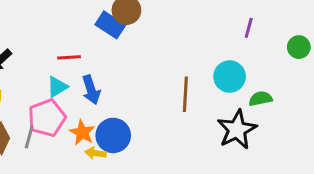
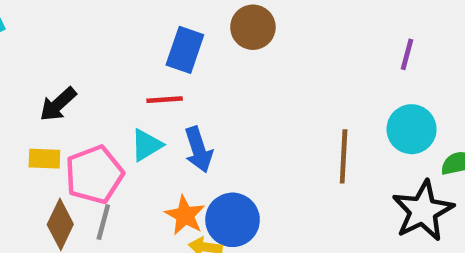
blue rectangle: (110, 25) -> (185, 50), moved, turned 76
purple line: (249, 28) -> (407, 54), moved
pink pentagon: (47, 118) -> (94, 174), moved

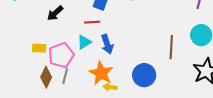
black arrow: (58, 104) -> (55, 13), moved
orange star: (185, 215) -> (101, 73), size x1.4
blue circle: (233, 220) -> (144, 75), moved

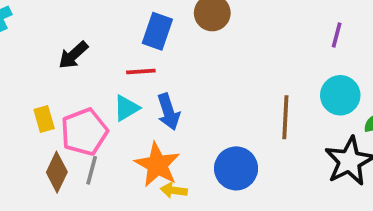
yellow rectangle: (39, 48) -> (44, 119), turned 72

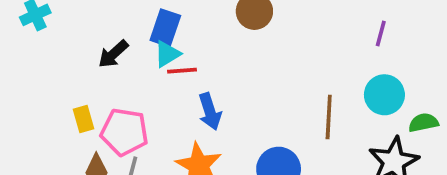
blue rectangle: (157, 31) -> (165, 28), moved
cyan triangle: (126, 108) -> (167, 54), moved
pink pentagon: (84, 132) -> (124, 132), turned 30

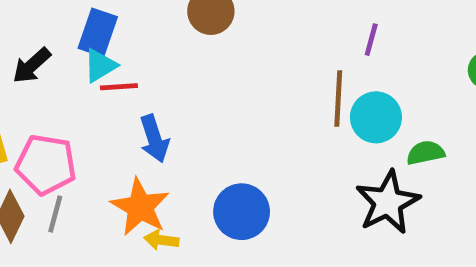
brown line: (329, 117) -> (338, 99), moved

